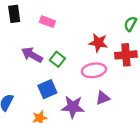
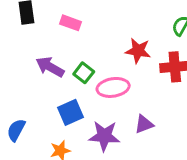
pink ellipse: (94, 70) -> (113, 87), moved

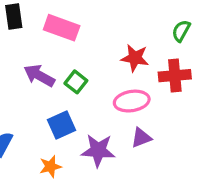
pink rectangle: (70, 23) -> (62, 28), size x1.5
pink ellipse: (113, 87) -> (132, 101), moved

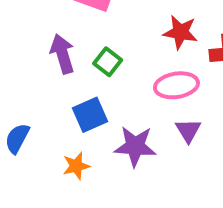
purple arrow: (39, 76) -> (62, 54), turned 44
purple triangle: (141, 138) -> (188, 131), turned -40

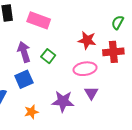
blue square: (90, 115) -> (24, 79), moved

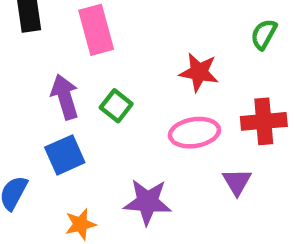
pink rectangle: (39, 20) -> (96, 30), turned 55
red cross: (113, 52) -> (264, 121), moved
purple triangle: (91, 93) -> (237, 182), moved

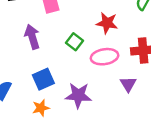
green square: (116, 106) -> (75, 42), moved
blue square: (65, 155) -> (43, 79), moved

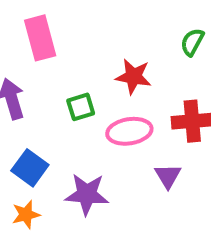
green square: (75, 42) -> (81, 107), turned 35
blue square: (43, 79) -> (30, 168), turned -30

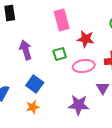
pink rectangle: (40, 38) -> (62, 20), moved
purple star: (87, 194) -> (79, 105), moved

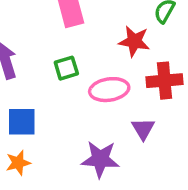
red star: (86, 39) -> (134, 41), moved
blue square: (35, 84) -> (22, 122), turned -36

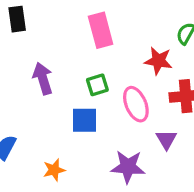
pink ellipse: (109, 90) -> (136, 104), turned 76
blue square: (22, 122) -> (85, 120), moved

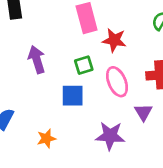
red star: (158, 61) -> (114, 40), moved

